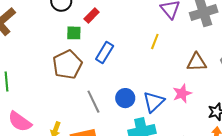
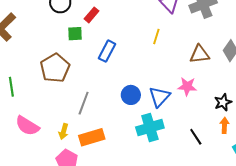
brown pentagon: (67, 65) -> (55, 68), moved
pink star: (182, 93) -> (187, 86), turned 30
gray line: (93, 102) -> (84, 103), moved, turned 50

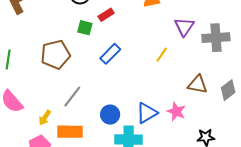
blue circle: (131, 95) -> (110, 115), moved

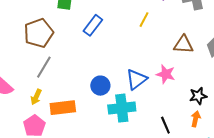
gray line: (72, 97) -> (44, 67), moved

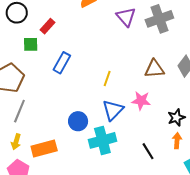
yellow line: (144, 20) -> (107, 78), moved

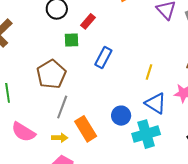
blue triangle: (113, 110) -> (156, 103), turned -40
yellow arrow: (16, 142) -> (60, 138), turned -105
orange rectangle: (44, 148) -> (86, 129), moved, turned 75

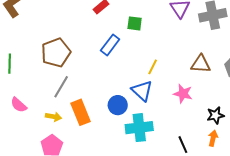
green square: (71, 40) -> (135, 23), moved
blue triangle: (156, 103) -> (142, 91), moved
pink semicircle: (23, 132) -> (19, 105), size x0.7

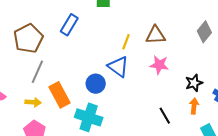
blue rectangle: (110, 45) -> (69, 25), moved
brown triangle: (201, 64) -> (156, 35), moved
cyan cross: (139, 128) -> (89, 117), moved, turned 32

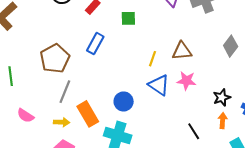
blue triangle: (118, 67) -> (159, 85), moved

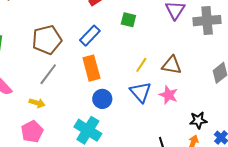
orange rectangle: (88, 114) -> (91, 68), moved

